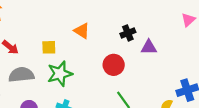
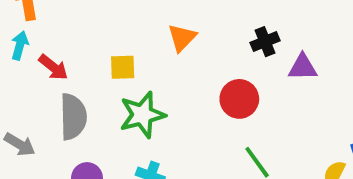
orange triangle: (82, 31) -> (182, 38), turned 42
gray semicircle: (21, 75) -> (73, 117), turned 95

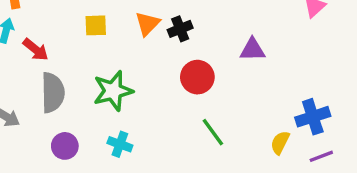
black cross: (265, 42) -> (180, 29), moved
yellow square: (123, 67) -> (96, 25), moved

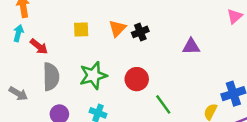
red circle: (197, 77) -> (137, 79), moved

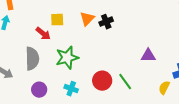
red arrow: (39, 46) -> (43, 34), moved
purple triangle: (191, 46) -> (148, 56), moved
red circle: (137, 79) -> (102, 81), moved

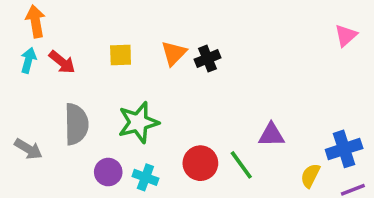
red arrow: (43, 34) -> (62, 62), moved
purple triangle: (148, 56) -> (271, 135), moved
purple circle: (39, 90) -> (108, 172), moved

